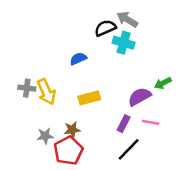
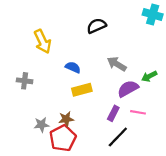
gray arrow: (127, 19) -> (117, 64), moved
cyan cross: (124, 43) -> (153, 15), moved
blue semicircle: (78, 59) -> (73, 67), moved, turned 48
yellow arrow: (46, 92) -> (43, 41), moved

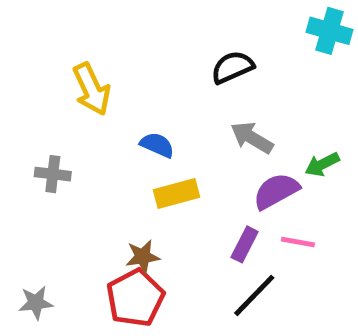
black semicircle: (96, 26) -> (232, 67), moved
gray star: (41, 125) -> (36, 303), moved

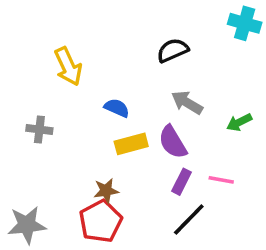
purple semicircle: (276, 191) -> (173, 142), moved, turned -92
gray star: (36, 303) -> (27, 225), size x1.5

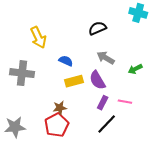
gray cross: (39, 129) -> (22, 73), size x1.6

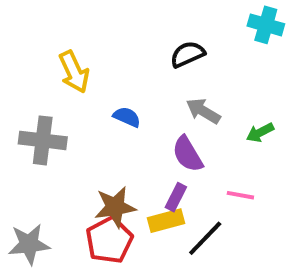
yellow rectangle: (74, 81) -> (166, 221), moved
purple rectangle: (103, 103) -> (176, 197), moved
brown star: (60, 108) -> (115, 207), size x1.5

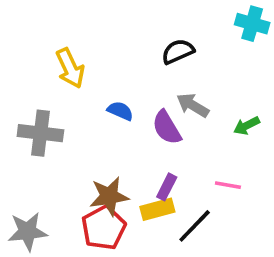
purple semicircle: (188, 154) -> (167, 128), moved

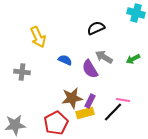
green arrow: (247, 126) -> (133, 59), moved
gray cross: (40, 133) -> (22, 72), size x0.7
brown star: (109, 196) -> (72, 98), moved
black line: (195, 226) -> (113, 112), moved

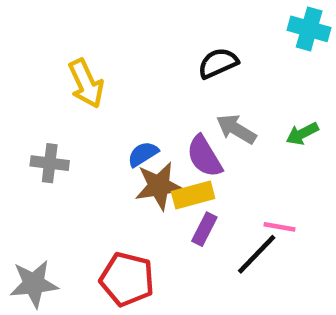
blue semicircle: (65, 60) -> (143, 154), moved, turned -56
brown star: (72, 98) -> (159, 186), moved
yellow rectangle: (85, 113) -> (193, 195), moved
red pentagon: (56, 123) -> (127, 279), turned -30

